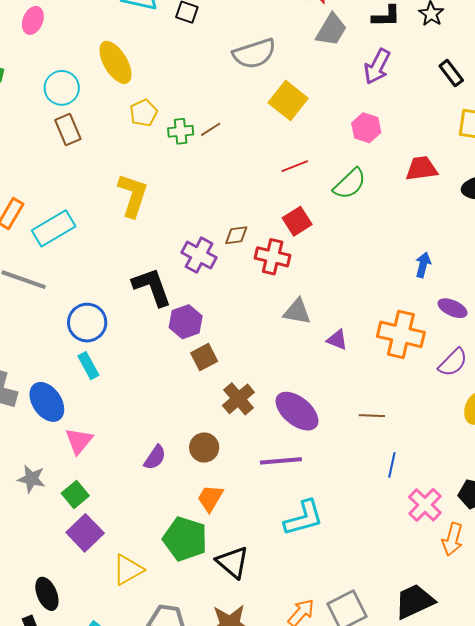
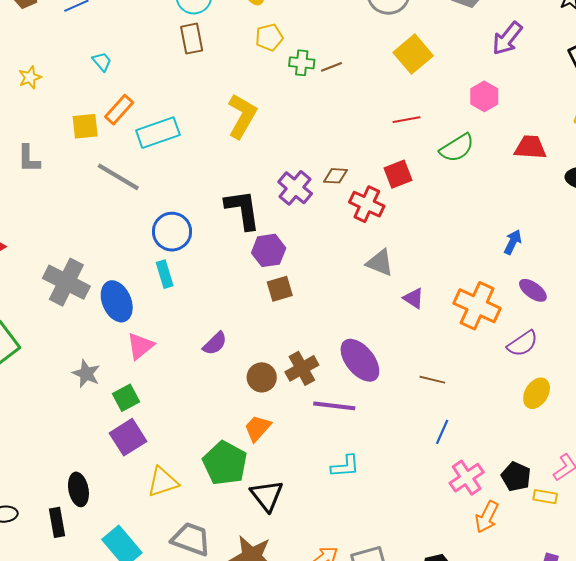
brown cross: (238, 399) -> (302, 368), moved
purple semicircle: (155, 457) -> (215, 343), moved
cyan L-shape: (304, 518) -> (345, 466), size x0.7

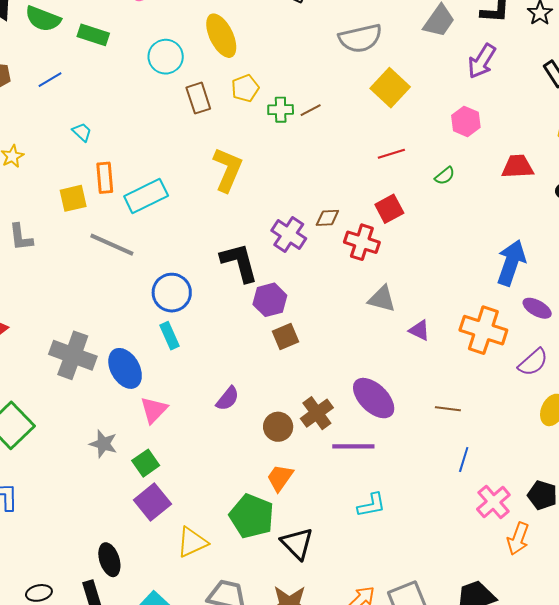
brown rectangle: (192, 39) -> (198, 98), moved
orange rectangle: (119, 110) -> (105, 178), turned -40
green semicircle: (457, 148) -> (445, 176), size x0.6
blue arrow: (513, 242) -> (511, 263), size x1.8

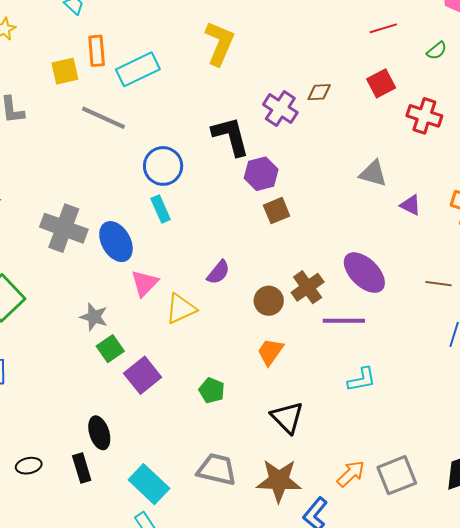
red cross: (362, 242) -> (424, 116), moved
green square: (146, 463) -> (110, 349), moved
green pentagon: (252, 516) -> (212, 390), moved, size x0.6
yellow triangle: (192, 542) -> (181, 309), moved

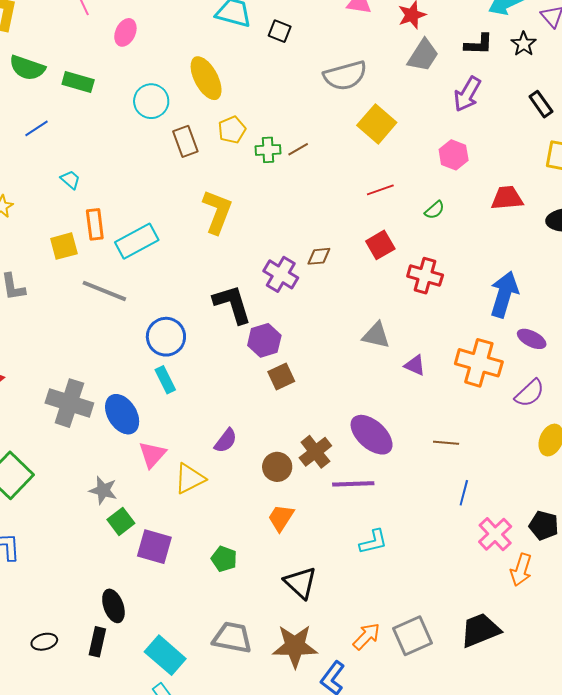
purple square: (143, 375) -> (154, 547), turned -33
black rectangle: (82, 468) -> (97, 642), turned 32

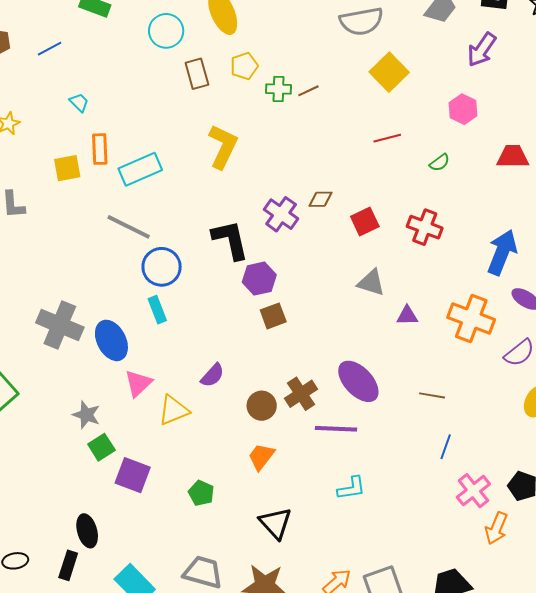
red square: (380, 245) -> (365, 221), moved
gray line: (104, 291) -> (129, 227), moved
purple triangle: (415, 365) -> (407, 316), turned -30

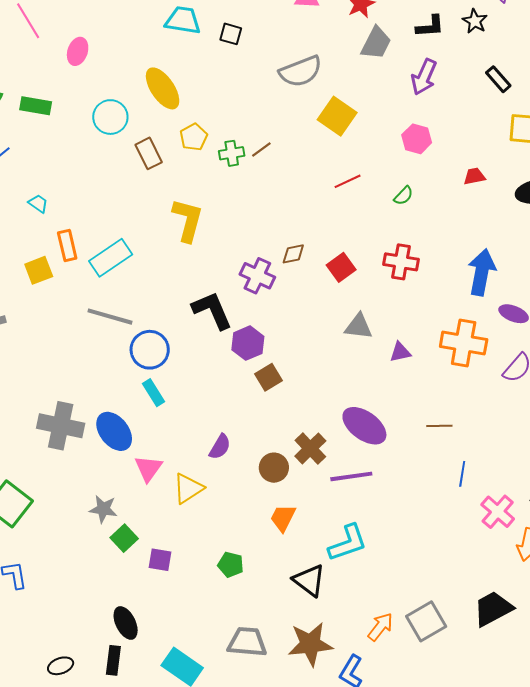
red trapezoid: (513, 157) -> (474, 176), size x0.7
purple square: (133, 475) -> (160, 560), size x0.7
cyan L-shape: (351, 488) -> (348, 543), moved, size x1.4

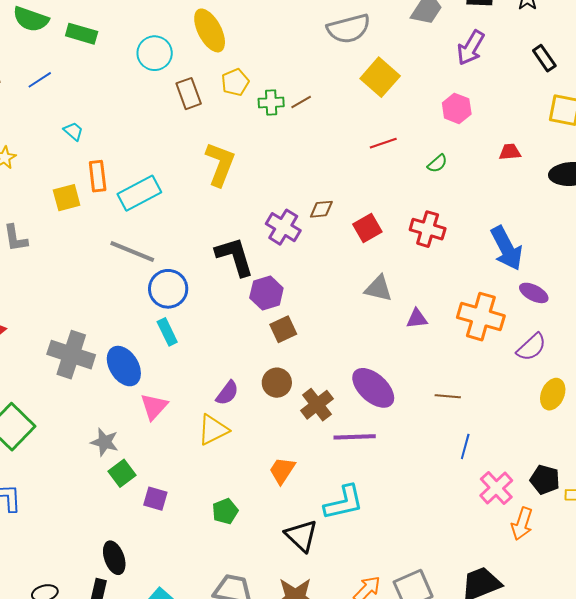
blue arrow: (482, 272) -> (507, 248), turned 135
brown circle: (274, 468) -> (277, 383), moved
yellow triangle: (188, 488) -> (213, 430), moved
green pentagon: (231, 565) -> (225, 511), turned 30

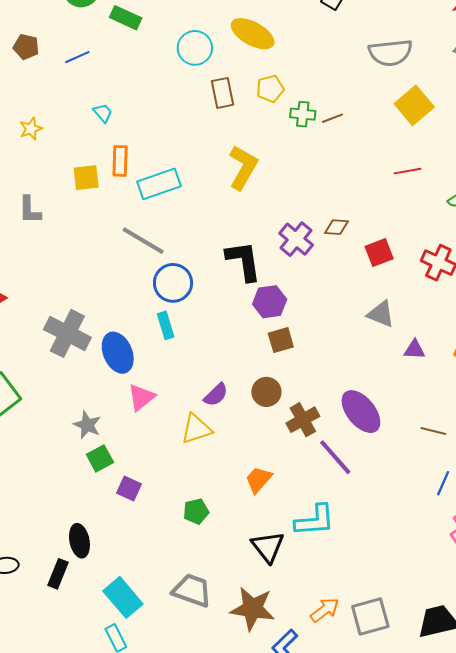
yellow ellipse: (210, 30) -> (253, 34), turned -42
purple line: (355, 437) -> (335, 457), turned 42

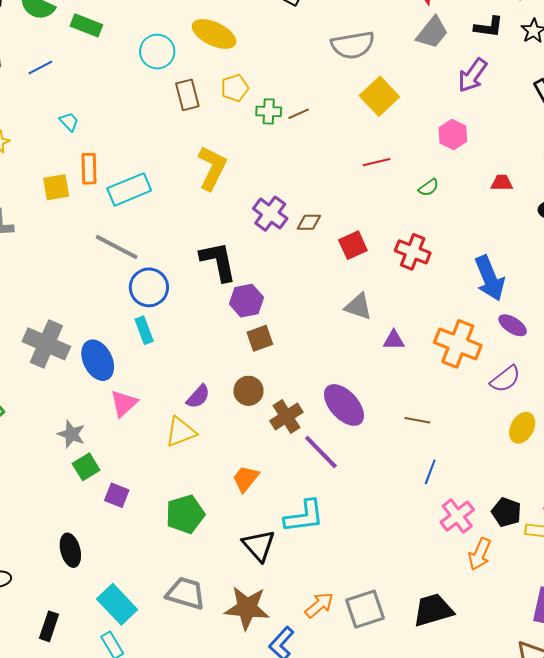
purple cross: (296, 239) -> (270, 214), moved
green pentagon: (196, 511) -> (185, 514), size x1.5
black rectangle: (58, 574) -> (49, 626), moved

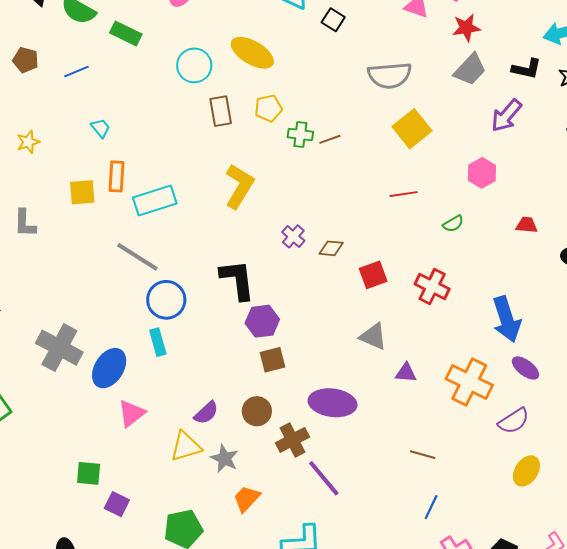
purple cross: (270, 214) -> (293, 236), size x0.7
blue ellipse: (98, 360) -> (109, 368), turned 54
purple ellipse: (344, 405) -> (333, 403), moved, turned -45
gray star: (71, 434) -> (225, 459), moved
green square: (86, 467) -> (89, 473), turned 32

